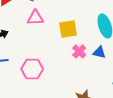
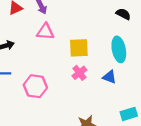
pink cross: (79, 51) -> (79, 73), moved

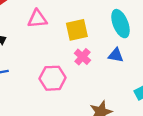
pink hexagon: (35, 86) -> (53, 78), moved

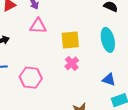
blue triangle: (116, 55) -> (109, 80), moved
pink hexagon: (53, 78) -> (31, 78), moved

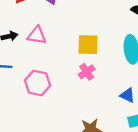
pink triangle: (38, 26) -> (37, 35), moved

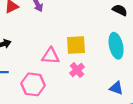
pink triangle: (37, 35) -> (51, 56), moved

